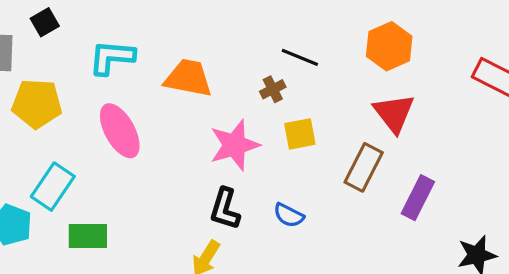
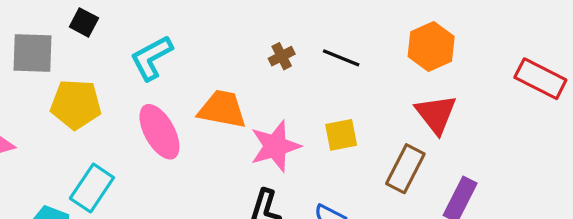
black square: (45, 22) -> (84, 22), turned -32
cyan L-shape: (112, 57) -> (151, 58), turned -33
orange trapezoid: (188, 78) -> (222, 109), moved
brown cross: (273, 89) -> (282, 56), moved

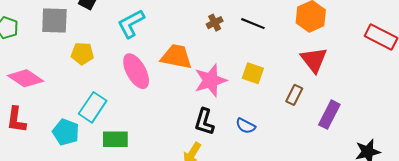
yellow pentagon: (76, 104) -> (82, 54), size x0.7
yellow square: (341, 135) -> (253, 73), turned 30
brown rectangle: (405, 169) -> (294, 95), size x0.7

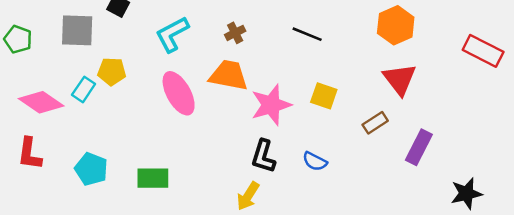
brown cross: (215, 23) -> (235, 33), moved
black line: (253, 24) -> (307, 34), moved
brown rectangle: (294, 95) -> (375, 123), turned 30
cyan rectangle: (93, 107) -> (84, 89), moved, size x0.7

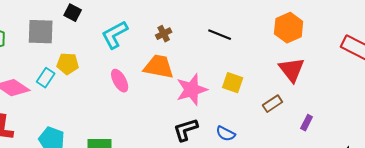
pink ellipse: (179, 93) -> (120, 81), size x0.7
purple rectangle: (419, 147) -> (307, 123), size x0.6
black L-shape: (263, 156) -> (186, 130), turned 56

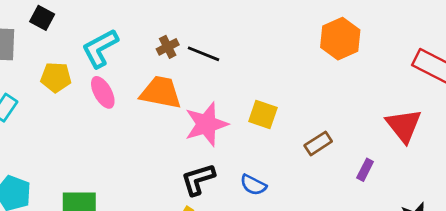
black line: (220, 35) -> (204, 54), moved
yellow pentagon: (68, 64) -> (56, 77), moved
red triangle: (292, 70) -> (404, 126), moved
pink ellipse: (120, 81) -> (103, 92), moved

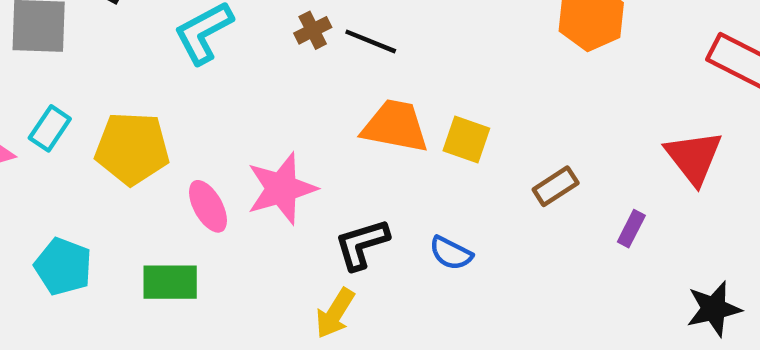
yellow pentagon: (56, 77) -> (132, 148), moved, size x1.5
pink ellipse: (103, 92) -> (208, 206), moved
orange trapezoid: (161, 92) -> (395, 126), moved
pink star: (206, 124) -> (282, 189), moved

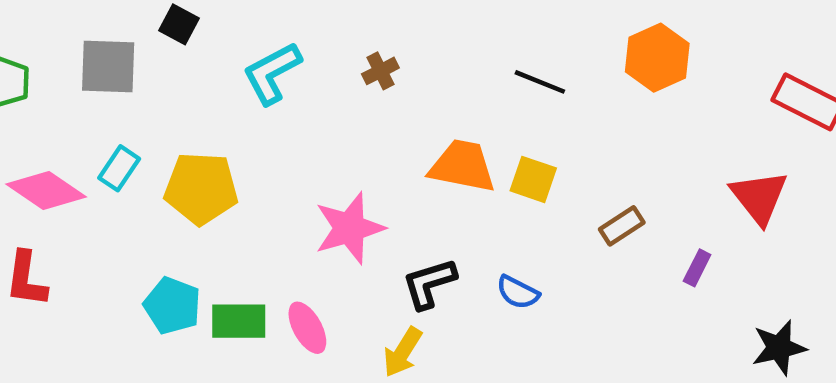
black line: (371, 41) -> (540, 82), moved
pink ellipse: (208, 206) -> (307, 328), moved
cyan pentagon: (63, 266) -> (172, 306), moved

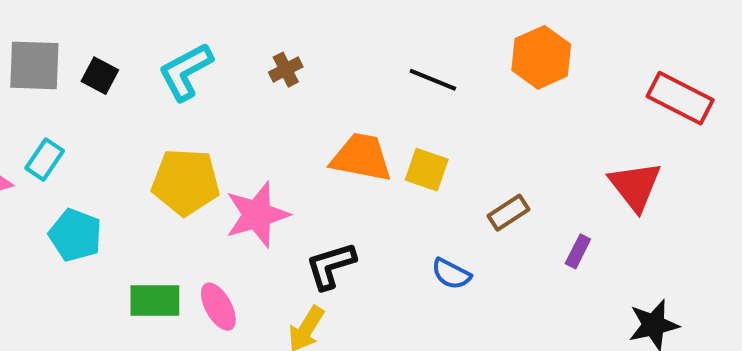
black square: (179, 24) -> (100, 76), moved
yellow pentagon: (201, 188) -> (186, 182), moved
blue semicircle: (518, 292) -> (451, 274), moved
cyan pentagon: (172, 306) -> (75, 235), moved

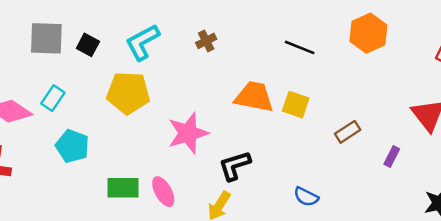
yellow pentagon: (186, 182) -> (128, 93), moved
blue semicircle: (451, 274) -> (306, 197), moved

